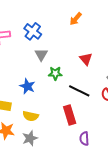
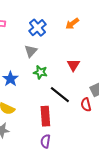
blue cross: (33, 31) -> (38, 28), moved
purple semicircle: (84, 139) -> (45, 141), moved

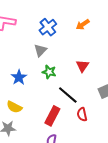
red semicircle: (86, 105) -> (82, 114), moved
red rectangle: (45, 116) -> (52, 116), turned 30

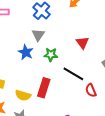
blue star: (19, 77) -> (26, 52), moved
red rectangle: (52, 116) -> (44, 88), moved

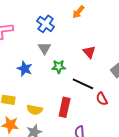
blue star: (26, 52) -> (25, 69), moved
red rectangle: (44, 88) -> (65, 107), moved

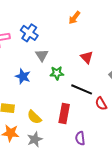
blue cross: (46, 24) -> (29, 33), moved
yellow semicircle: (35, 110) -> (34, 117), turned 35

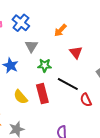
orange arrow: (74, 18) -> (60, 30), moved
red rectangle: (64, 113) -> (42, 94), moved, turned -30
yellow semicircle: (34, 117) -> (21, 97), moved

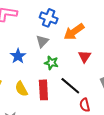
blue cross: (21, 23) -> (49, 18), moved, turned -30
orange arrow: (60, 30) -> (74, 32), size x1.5

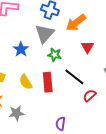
gray triangle: (42, 41) -> (45, 34), size x1.5
red semicircle: (85, 105) -> (90, 95), turned 64

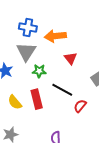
orange arrow: (76, 23) -> (55, 36), turned 40

